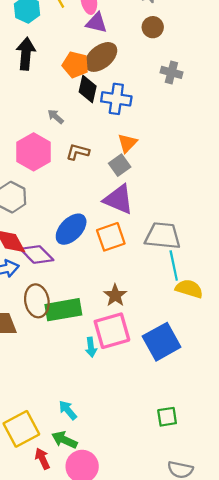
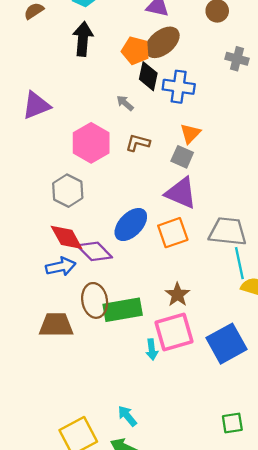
gray arrow: (56, 117) -> (125, 103), moved
gray square: (120, 165) -> (182, 157), turned -30

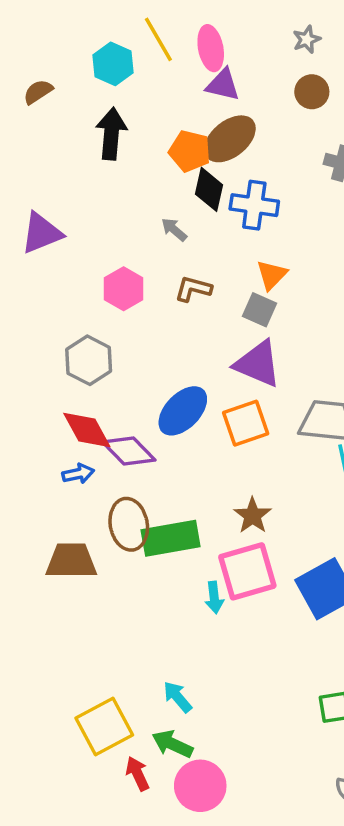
pink hexagon: (91, 143) -> (124, 289), size x0.7
blue arrow: (61, 267) -> (78, 474), size x0.7

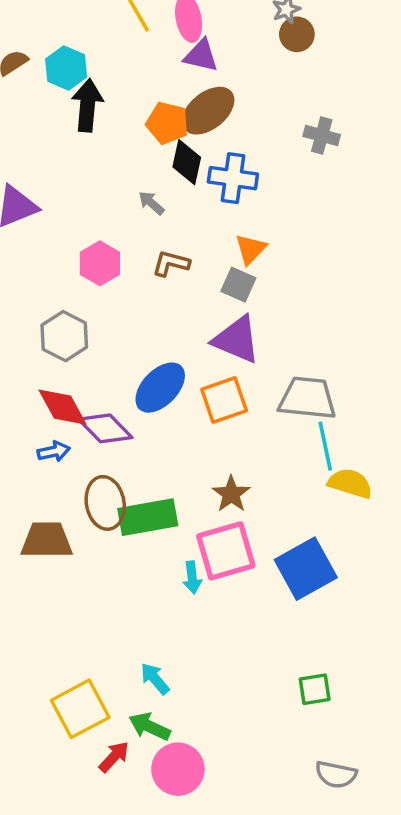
cyan hexagon: (113, 64) -> (66, 68), moved
brown circle: (312, 92) -> (297, 34), moved
red arrow: (137, 774) -> (114, 757), turned 68

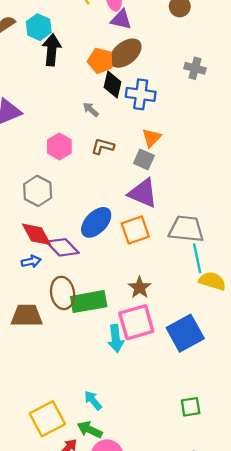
cyan arrow: (192, 577) -> (116, 339), size x1.4

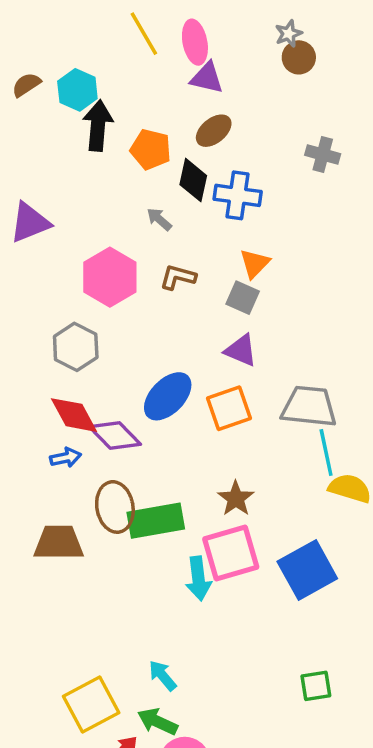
brown ellipse: (125, 53) -> (214, 131), size x0.7
orange pentagon: (101, 61) -> (151, 149), moved
pink hexagon: (59, 146) -> (110, 277), size x1.4
purple triangle: (143, 193) -> (241, 350), size x0.7

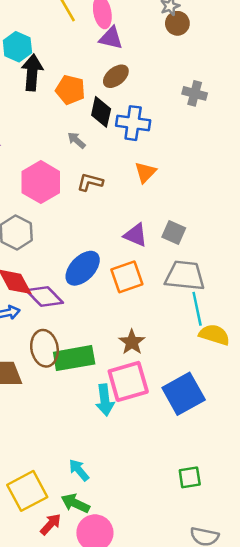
gray square: (243, 298) -> (174, 233), moved

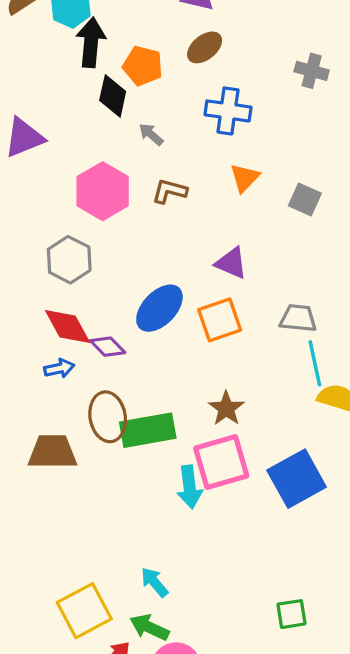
black diamond: (101, 112) -> (113, 96), moved
gray square: (174, 233) -> (305, 200), moved
gray trapezoid: (185, 276) -> (298, 318), size x0.7
purple diamond: (44, 297) -> (108, 347), size x0.7
green square: (190, 477) -> (291, 614), moved

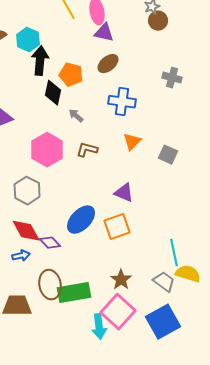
gray trapezoid: (298, 318) -> (164, 282), moved, turned 30
pink square: (221, 462) -> (118, 312), turned -32

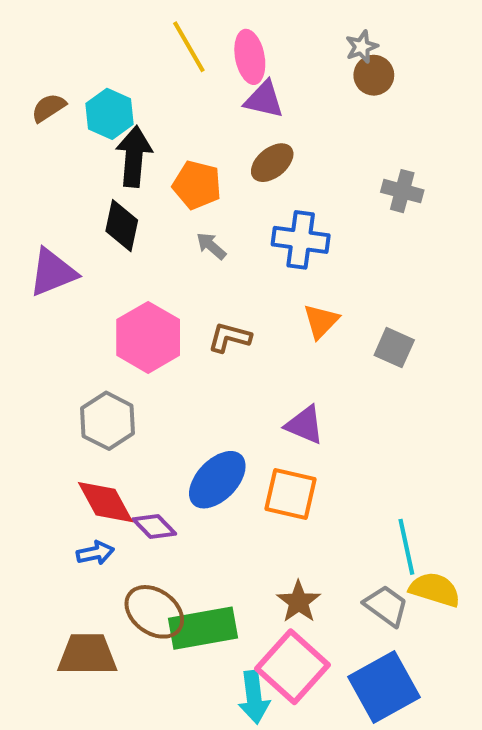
black diamond: (53, 93) -> (122, 226), moved
gray arrow: (76, 116) -> (211, 246), moved
orange square: (117, 227) -> (290, 494), turned 32
brown ellipse: (50, 285) -> (154, 612), turned -44

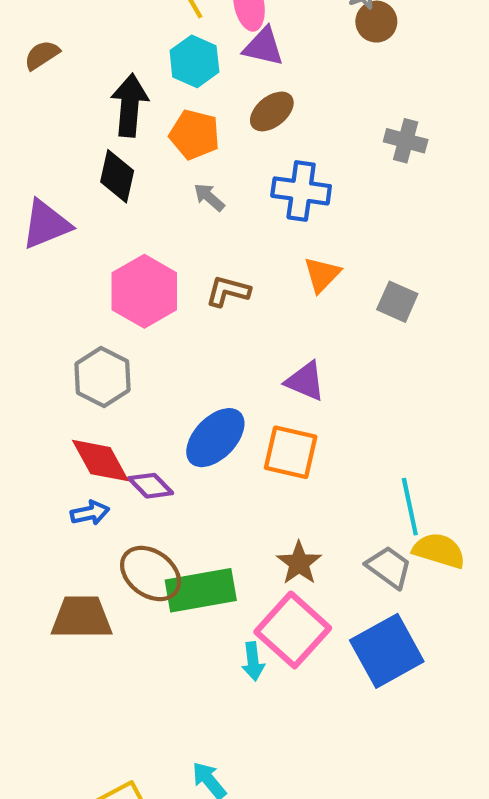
cyan hexagon: (110, 114) -> (194, 61), moved
cyan arrow: (254, 697) -> (253, 661), size x0.7

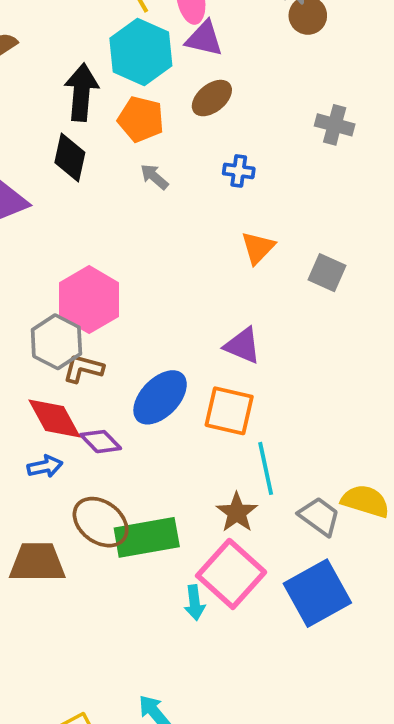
cyan hexagon: (194, 61) -> (141, 52), size x1.4
blue cross: (301, 191) -> (239, 171), size x0.6
pink hexagon: (144, 291) -> (89, 300), moved
brown L-shape: (228, 291) -> (83, 369), moved
cyan line: (410, 507) -> (266, 468), moved

